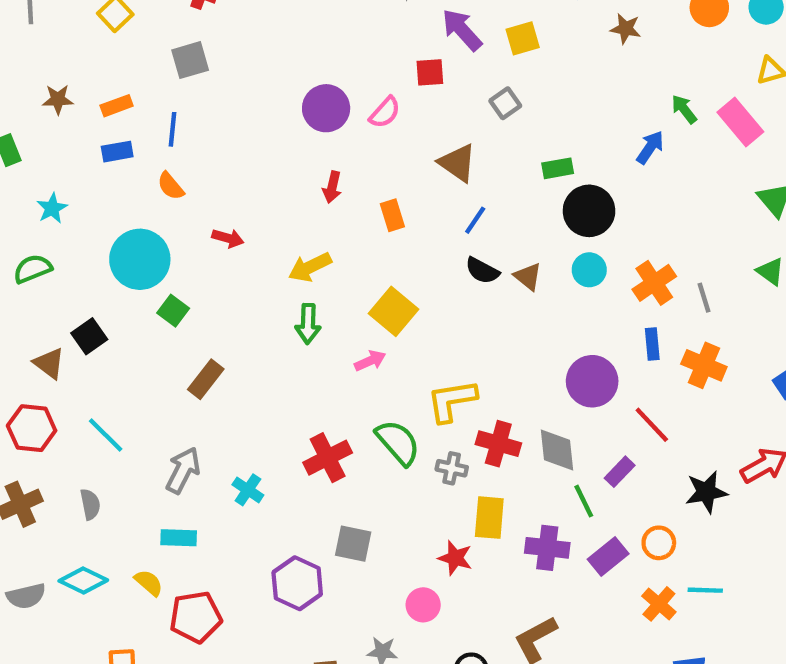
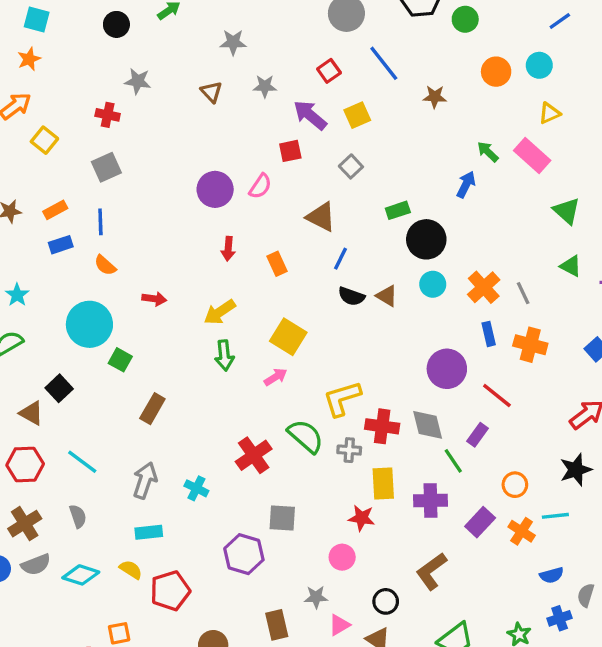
black star: (706, 492) -> (576, 470), moved
purple rectangle: (608, 556) -> (480, 522), moved
gray semicircle: (26, 596) -> (36, 565), moved

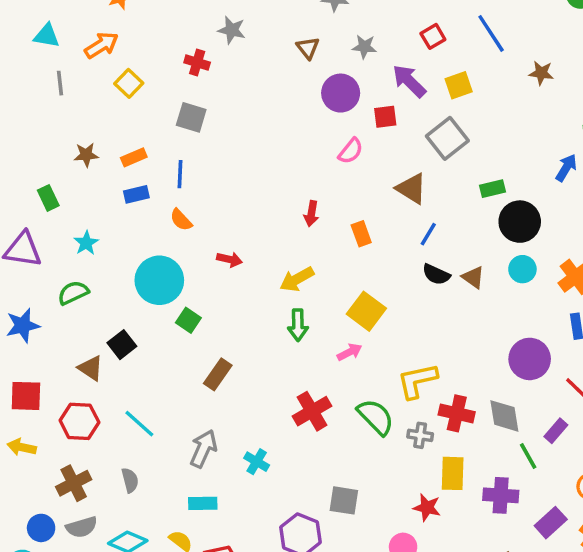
gray square: (351, 166) -> (447, 138), size x1.6
gray square: (106, 167) -> (191, 117), turned 36
purple circle: (215, 189) -> (341, 93), moved
red cross: (254, 455) -> (312, 411), moved

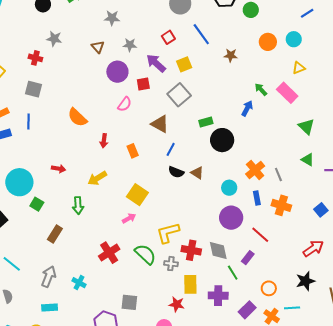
orange semicircle: (181, 220) -> (77, 117), moved, size x1.5
cyan circle: (522, 269) -> (229, 188), moved
green arrow: (298, 325) -> (78, 205), moved

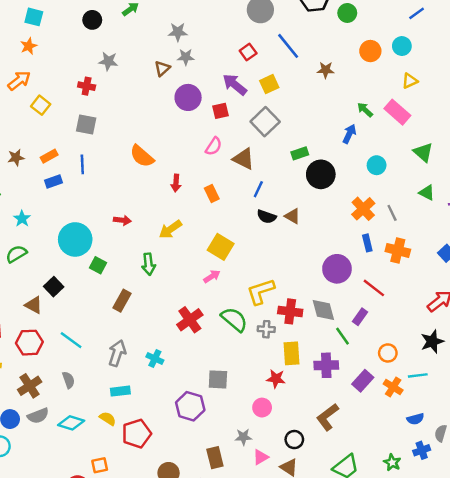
gray star: (130, 45) -> (186, 57), moved
brown triangle: (98, 47) -> (162, 68), turned 32
pink semicircle: (125, 104) -> (214, 146), moved
cyan circle: (229, 188) -> (377, 165), moved

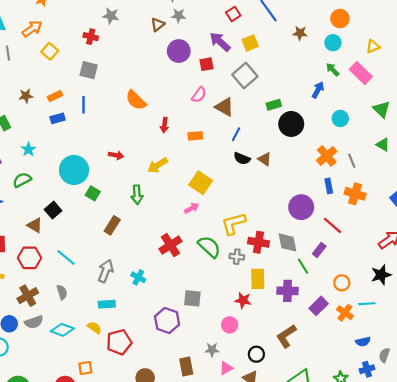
cyan circle: (402, 46) -> (333, 43), moved
orange rectangle: (212, 194) -> (195, 136), turned -72

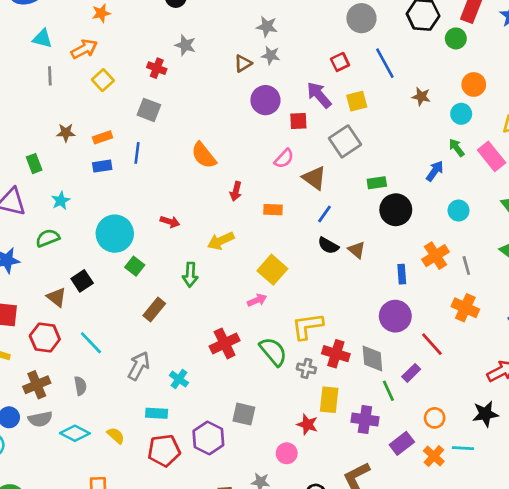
blue rectangle: (329, 186) -> (402, 274), moved
cyan rectangle: (107, 304) -> (157, 413), moved
red pentagon: (119, 342) -> (164, 451), moved

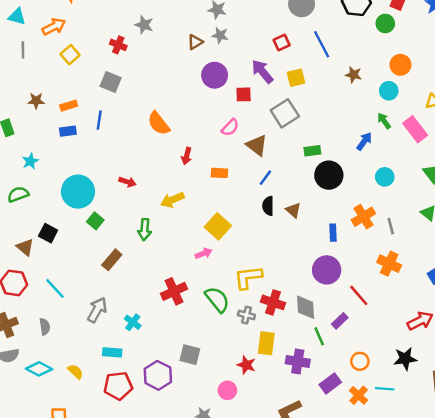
black semicircle: (328, 246) -> (268, 206), turned 60
black square: (82, 281) -> (48, 233), turned -30

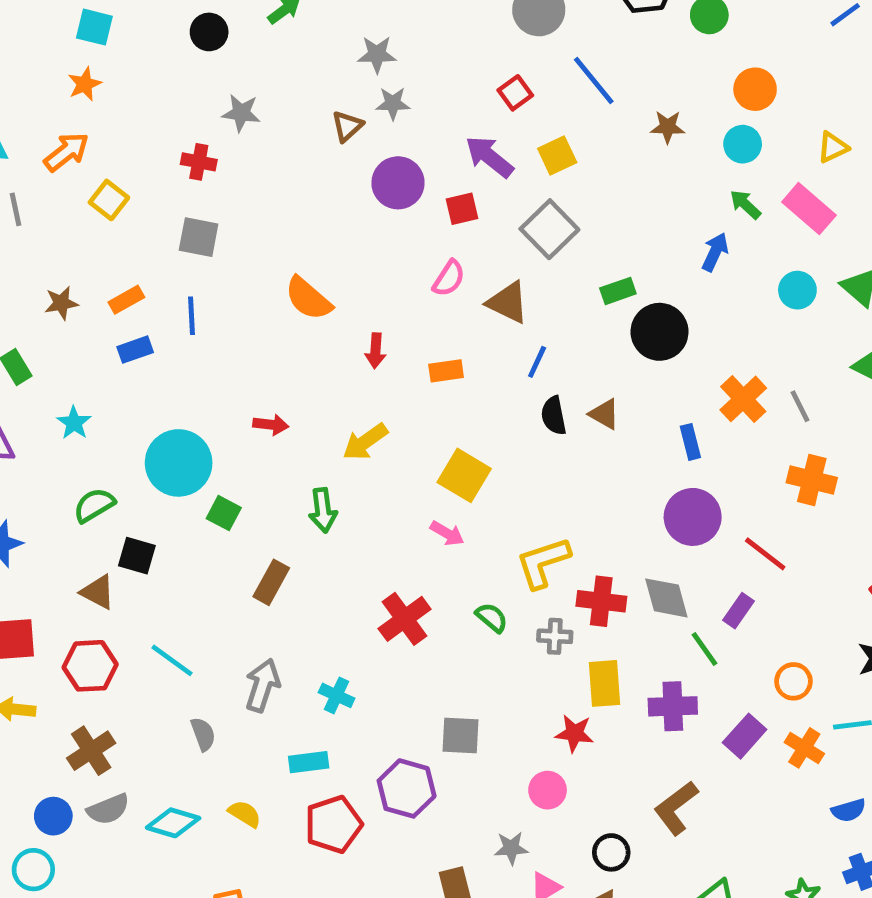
cyan circle: (385, 177) -> (797, 290), moved
green semicircle: (18, 194) -> (94, 505), moved
pink arrow: (204, 253) -> (447, 533), turned 63
green semicircle: (217, 299) -> (492, 618), size x0.6
gray semicircle: (45, 327) -> (203, 734), moved

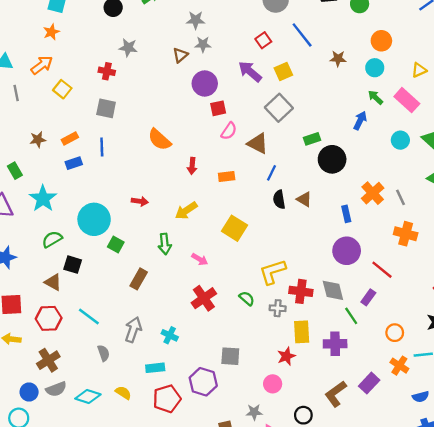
red square: (462, 209) -> (218, 108), moved
cyan star: (74, 423) -> (43, 199), size x1.6
pink arrow: (447, 533) -> (200, 259), moved
red star: (574, 733) -> (286, 356), turned -30
purple rectangle: (745, 736) -> (369, 383), moved

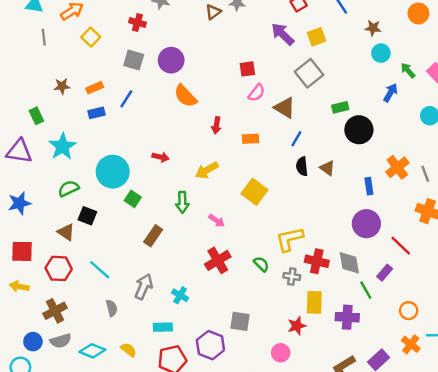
cyan circle: (375, 68) -> (381, 53), moved
purple circle: (205, 83) -> (171, 60), moved
blue line: (102, 147) -> (126, 99), turned 30

